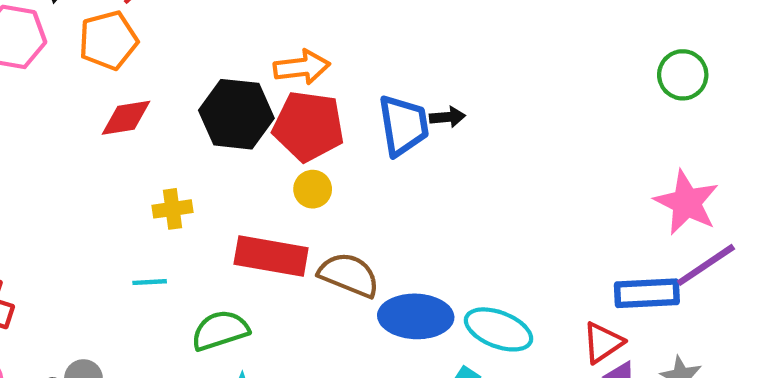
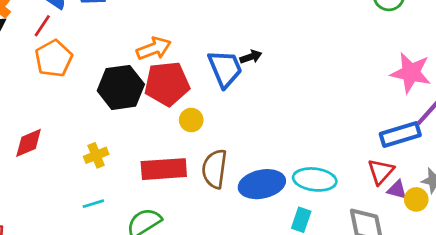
orange pentagon: (108, 40) -> (54, 58), moved
red diamond: (126, 118) -> (29, 143), moved
yellow circle: (313, 189) -> (191, 120), moved
brown semicircle: (349, 275) -> (215, 169), turned -90

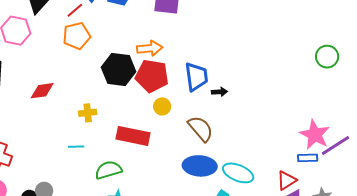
black arrow: (251, 57) -> (220, 92), moved
pink star: (411, 73) -> (315, 135), moved
blue rectangle: (400, 135) -> (308, 158), size x0.7
brown semicircle: (215, 169) -> (201, 129), moved, turned 116

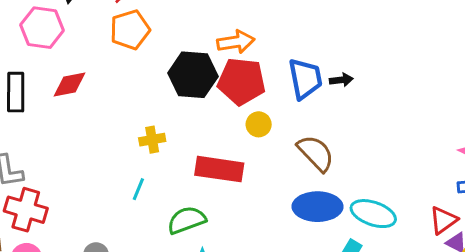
red diamond: (42, 91) -> (70, 84), moved
black arrow: (220, 92) -> (341, 80), moved
cyan line: (76, 147) -> (138, 189), turned -63

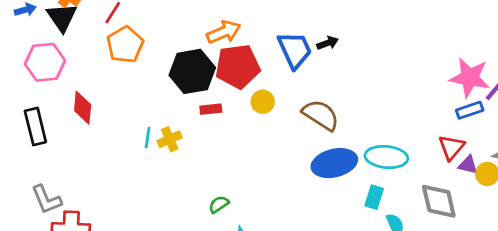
red diamond: (70, 84) -> (83, 108), turned -60
red rectangle: (219, 169) -> (211, 109), moved, size x0.5
cyan line: (138, 189) -> (148, 137), moved
green semicircle: (187, 220) -> (219, 204), size x0.6

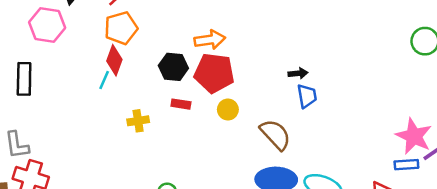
blue trapezoid: (295, 50) -> (307, 96), moved, size x0.7
black hexagon: (192, 71) -> (173, 67), size x0.7
red diamond: (83, 108) -> (114, 60), moved
cyan line: (148, 137) -> (104, 80), moved

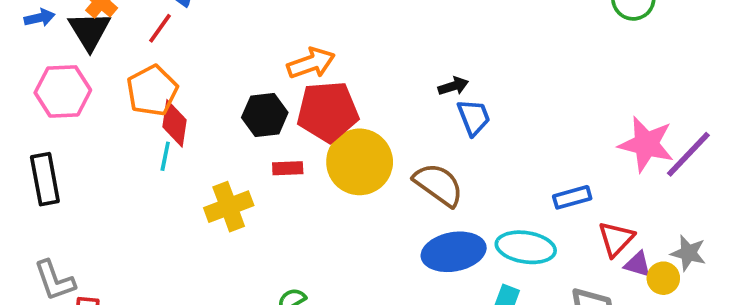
orange pentagon: (121, 28) -> (152, 91), moved
yellow circle: (228, 110) -> (360, 162), size x2.0
yellow cross: (138, 121) -> (229, 207), size x1.4
blue rectangle: (406, 165) -> (572, 197), moved

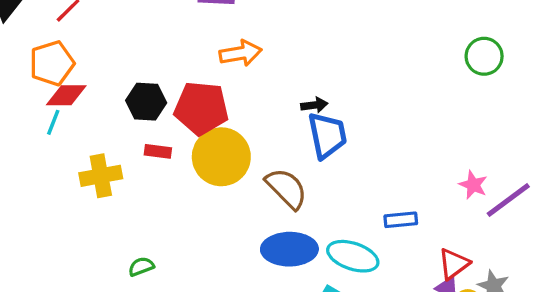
orange arrow: (311, 63) -> (241, 53), moved
blue trapezoid: (474, 117) -> (327, 135), size x1.4
red diamond: (175, 123) -> (66, 95), turned 72
pink star: (646, 144) -> (473, 185), size x0.6
red triangle: (616, 239) -> (454, 264), moved

